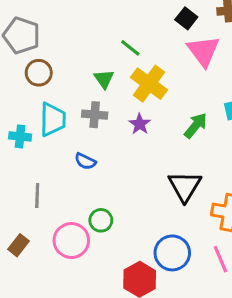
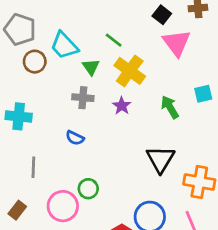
cyan trapezoid: (53, 119) -> (64, 46), moved, turned 136
green arrow: (196, 126) -> (170, 107), turned -70
cyan cross: (20, 136) -> (19, 116), size x1.4

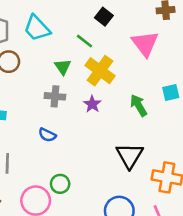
black square: (162, 15) -> (104, 17), moved
cyan trapezoid: (64, 46) -> (37, 28), moved

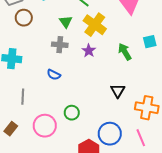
black triangle: (130, 156) -> (118, 91), size x0.7
green circle: (60, 184) -> (72, 113), moved

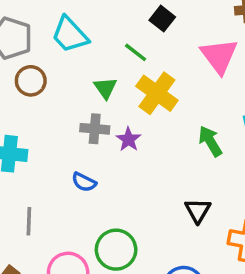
purple star: (89, 51) -> (128, 139), moved
green circle: (72, 113) -> (116, 250), size x1.5

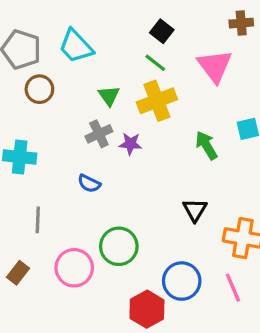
green line: (136, 52) -> (155, 63), moved
yellow cross: (157, 93) -> (157, 101), turned 33
gray cross: (95, 129) -> (99, 134), turned -30
purple star: (128, 139) -> (130, 144), turned -30

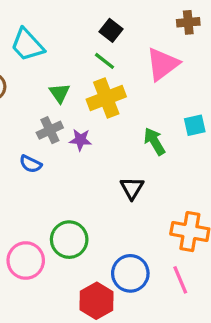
pink triangle: (215, 66) -> (163, 64), turned 30
blue semicircle: (89, 183) -> (31, 164), moved
black triangle: (195, 210) -> (132, 188), moved

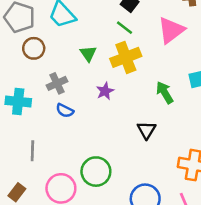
gray cross: (50, 130) -> (57, 83), moved
purple star: (80, 140) -> (105, 91), turned -30

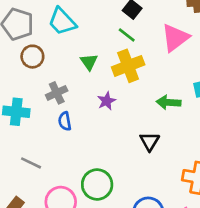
green arrow: (165, 92) -> (168, 102), turned -55
blue semicircle: (65, 111) -> (65, 121), turned 54
gray line: (32, 151) -> (31, 163), turned -66

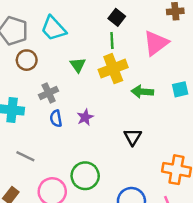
green line: (127, 35) -> (112, 41), turned 49
purple star: (107, 101) -> (85, 117), moved
green arrow: (168, 102) -> (142, 92), moved

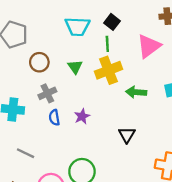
cyan trapezoid: (53, 28) -> (77, 26), moved, turned -45
brown circle: (27, 60) -> (39, 62), moved

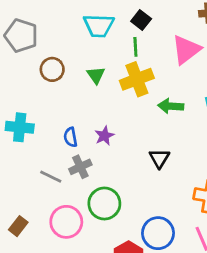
gray cross: (47, 93) -> (80, 167), moved
gray line: (26, 153) -> (51, 177), moved

